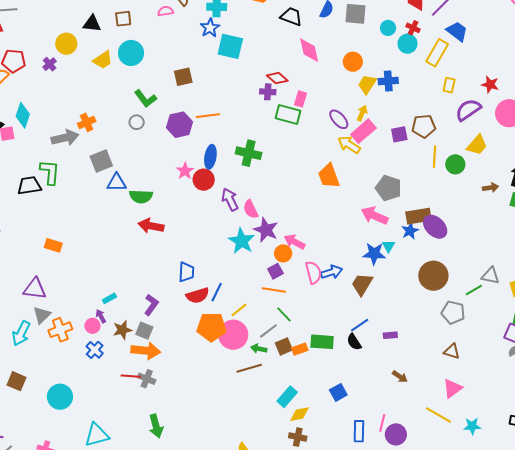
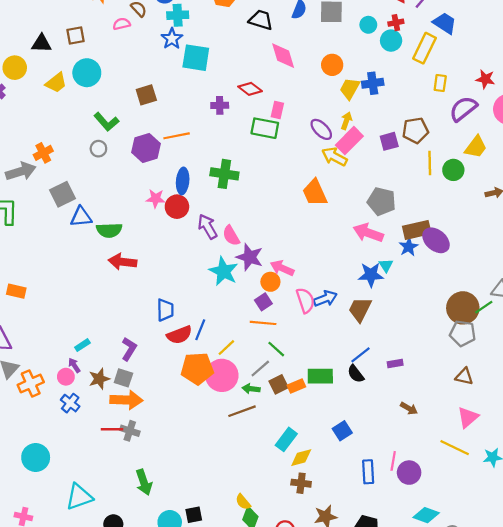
red cross: (413, 28) -> (396, 23), turned -32
purple cross: (268, 92) -> (220, 105), moved
pink star: (185, 171) -> (156, 199), turned -30
brown circle: (433, 276) -> (463, 308), moved

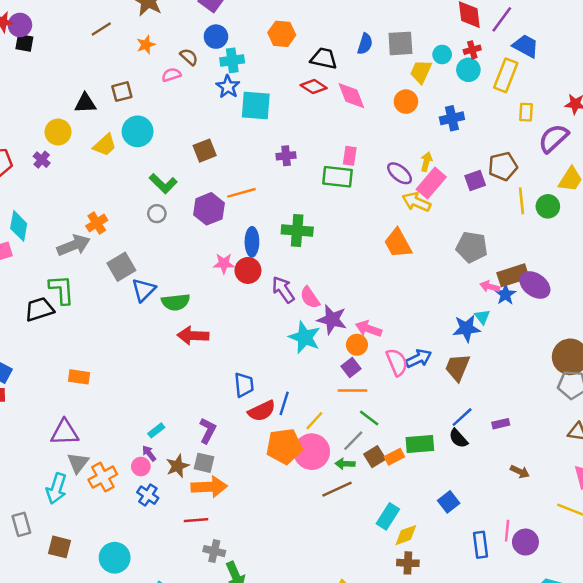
red diamond: (250, 89) -> (314, 87), moved
yellow trapezoid: (350, 89) -> (421, 72), moved
blue triangle: (81, 217) -> (144, 290), turned -35
pink arrow: (368, 233) -> (490, 287), moved, size x0.6
gray cross: (130, 431) -> (214, 551), moved

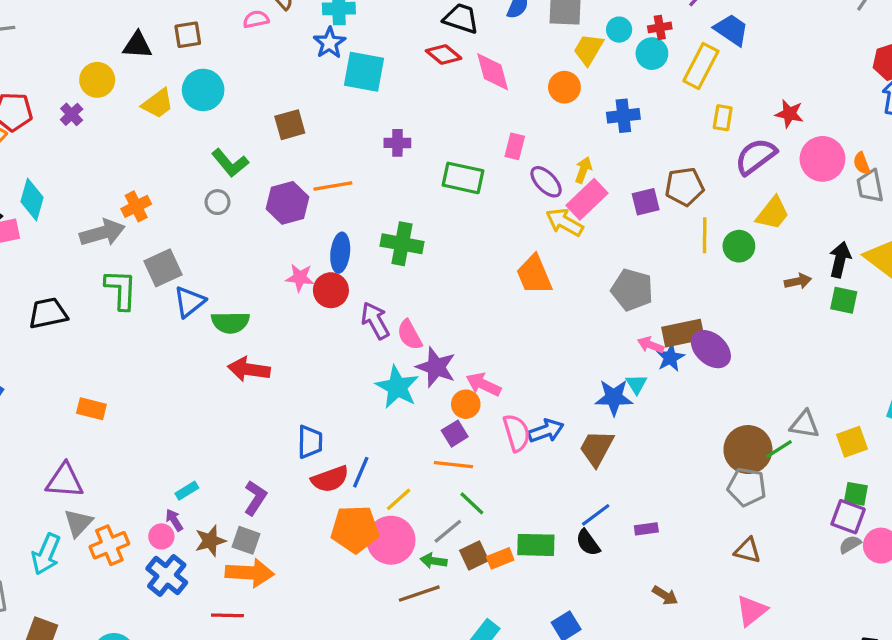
pink rectangle: (350, 156) -> (515, 146), moved
green L-shape: (62, 290) -> (121, 290), moved
blue cross: (148, 495) -> (167, 575), size x1.4

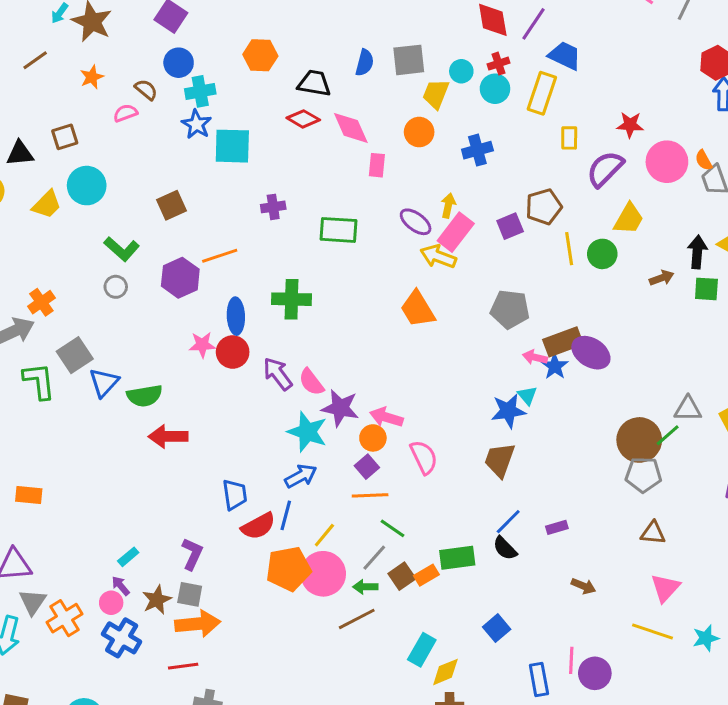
pink rectangle: (515, 146) -> (377, 165), moved
blue arrow: (546, 431) -> (301, 476), moved

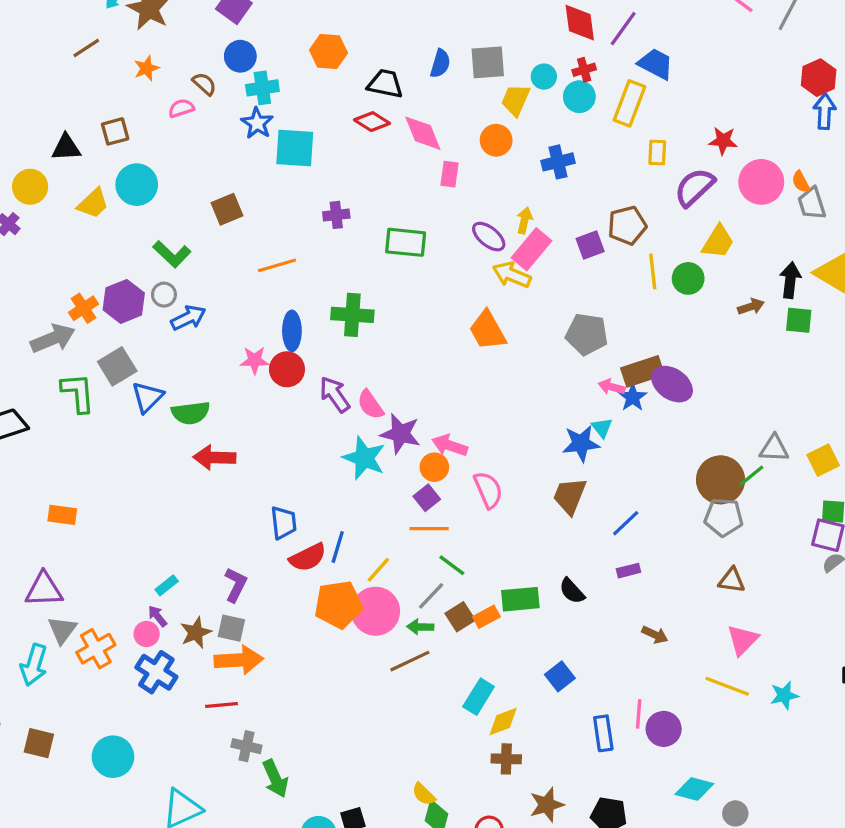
purple hexagon: (180, 278) -> (124, 301), moved
blue arrow: (301, 476) -> (188, 318), moved
blue line: (508, 522) -> (626, 523), moved

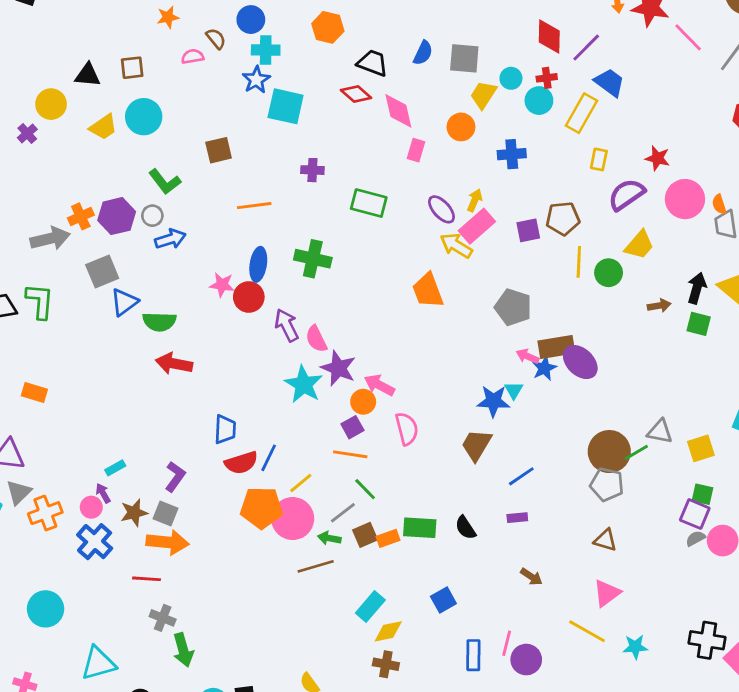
green L-shape: (78, 393) -> (40, 301), moved

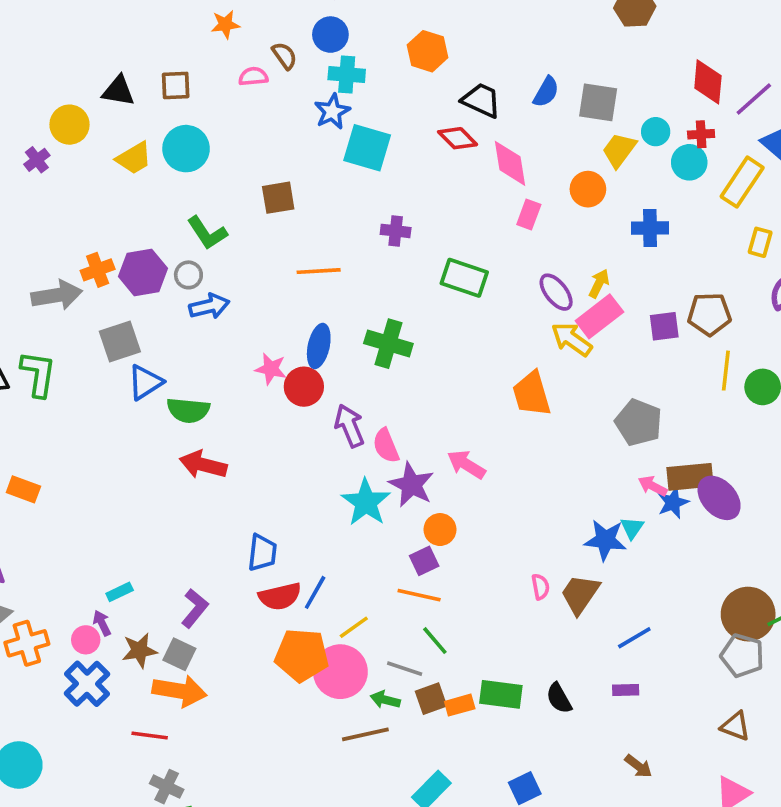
pink arrow: (379, 385) -> (466, 464), moved
pink semicircle: (407, 429) -> (541, 587), moved, size x0.6
gray line: (343, 513) -> (405, 669), turned 52

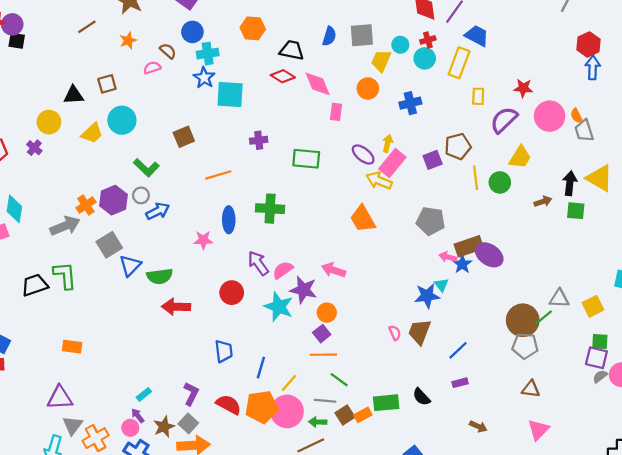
red circle: (304, 387) -> (232, 293), moved
pink semicircle: (386, 446) -> (283, 270), turned 90
red semicircle: (280, 596) -> (229, 405), moved, turned -125
gray square: (179, 654) -> (188, 423), turned 30

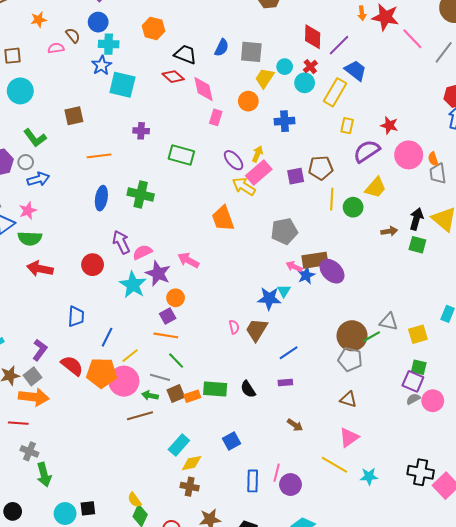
red cross: (428, 40) -> (310, 67), turned -32
gray pentagon: (431, 221) -> (284, 231), turned -30
pink star: (203, 240) -> (28, 211), moved, turned -30

